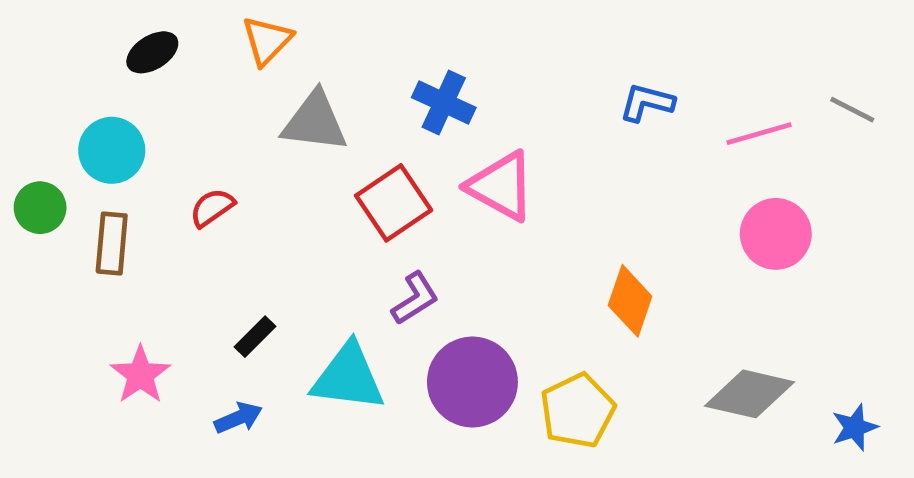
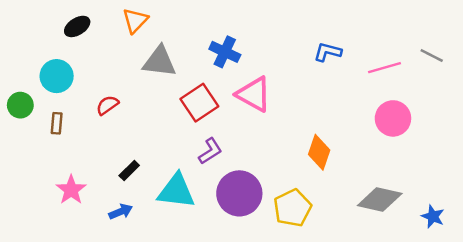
brown rectangle: (112, 243) -> (57, 123), size x0.7
blue star: (855, 427) -> (433, 216), turned -30

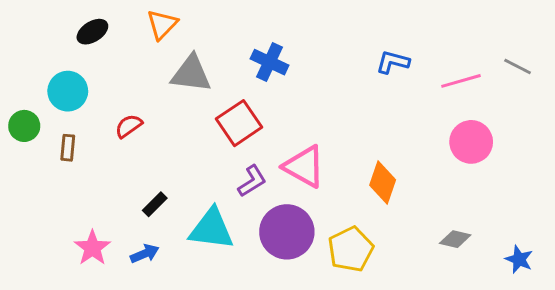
pink triangle: (254, 94) -> (304, 167), moved
pink star: (71, 190) -> (92, 248), moved
gray diamond: (380, 199) -> (455, 239), size x0.6

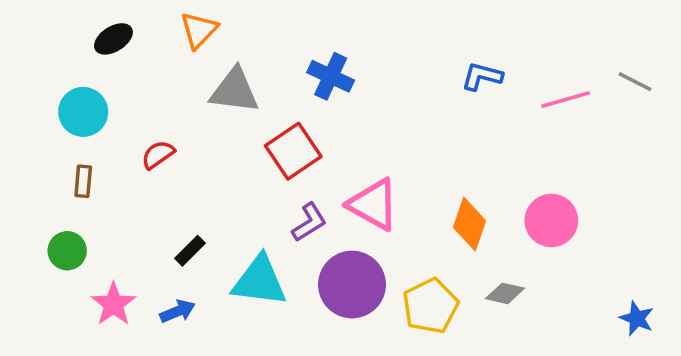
green circle: (24, 126) -> (67, 251), moved
pink circle: (471, 142) -> (551, 220), moved
gray diamond: (455, 239) -> (505, 293), moved

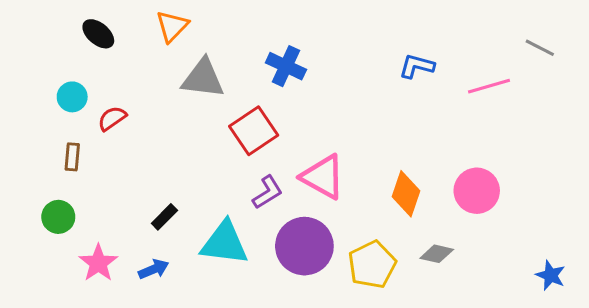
black ellipse: (113, 39) -> (98, 34), turned 72
gray line: (635, 82) -> (540, 48), moved
cyan circle: (83, 112) -> (72, 97), size x0.7
red semicircle: (158, 155) -> (112, 118), moved

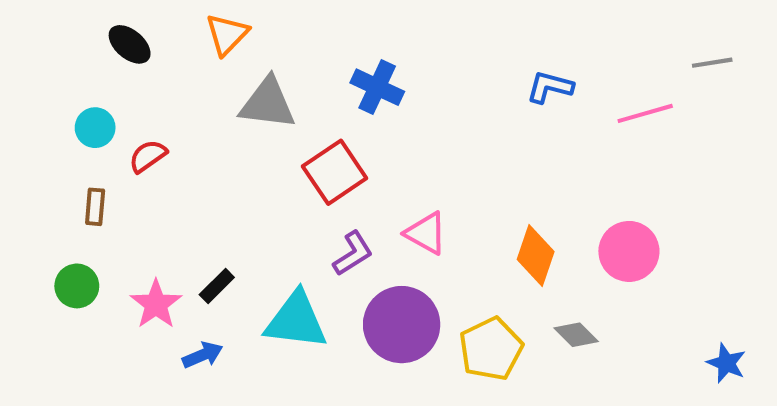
gray line: (540, 48) -> (712, 63), turned -36
pink triangle: (323, 177) -> (426, 233), size x0.7
gray diamond: (437, 254) -> (576, 335), turned 32
pink star: (98, 263) -> (156, 304), moved

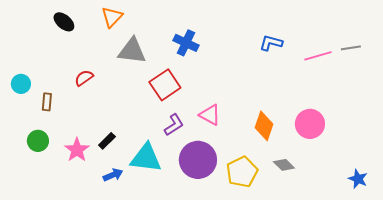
gray line: (712, 63) -> (351, 48), moved
cyan circle: (95, 128) -> (21, 84), moved
red semicircle: (148, 156) -> (84, 78), moved
blue arrow: (203, 355) -> (113, 175), moved

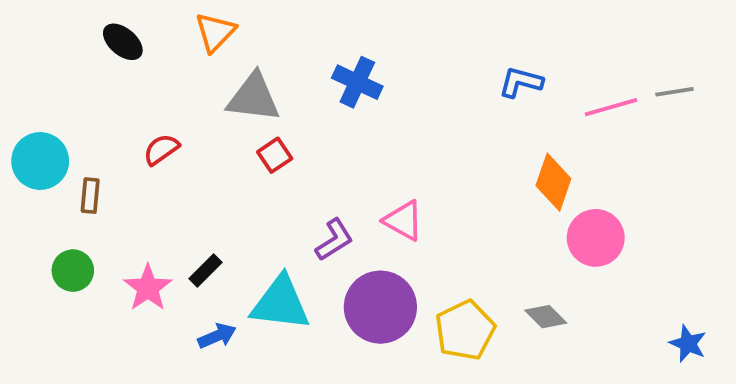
cyan circle: (21, 84) -> (40, 161), size x1.5
red square: (165, 85) -> (275, 155), moved, size x0.6
orange diamond: (264, 126) -> (553, 182), moved

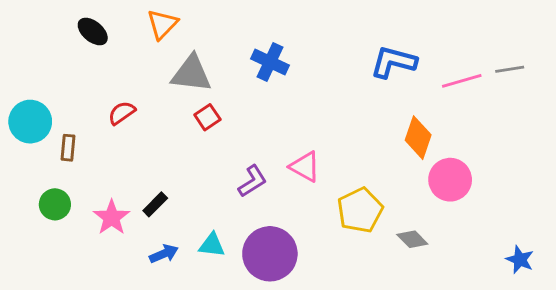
blue L-shape: (521, 82) -> (393, 62), size x1.4
cyan triangle: (280, 303) -> (212, 245), moved, size x0.6
purple circle: (380, 307) -> (270, 254), moved
yellow pentagon: (465, 330) -> (360, 210), moved

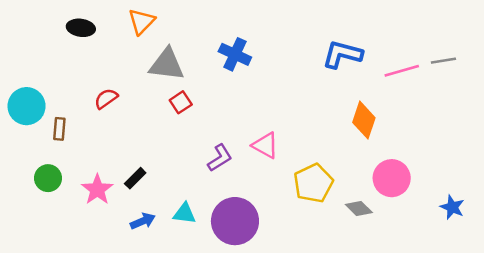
black ellipse: (93, 31) -> (81, 28), turned -32
pink circle: (450, 180) -> (392, 178), moved
blue star: (520, 260) -> (452, 207), moved

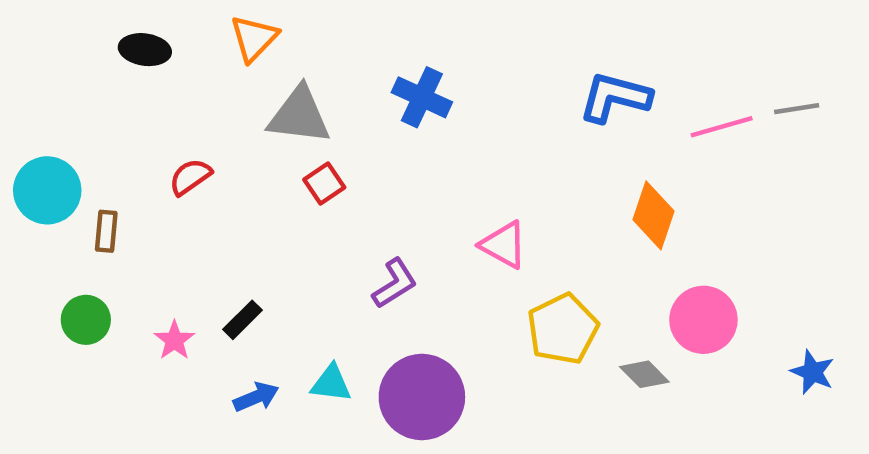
pink triangle: (265, 145) -> (504, 245), moved
pink star: (97, 190) -> (174, 340), size x0.7

